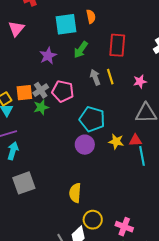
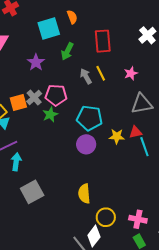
green star: (41, 107) -> (50, 115), moved

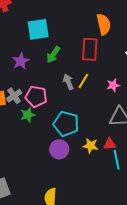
orange semicircle: (72, 17) -> (104, 24), moved, size x1.5
yellow line: (101, 73) -> (83, 81), turned 49

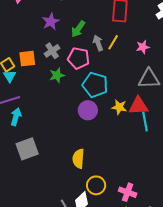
green arrow: (53, 55) -> (78, 29), moved
gray cross: (14, 96) -> (52, 51), moved
pink pentagon: (36, 96) -> (79, 58), moved
red triangle: (110, 144) -> (138, 106), size x1.5

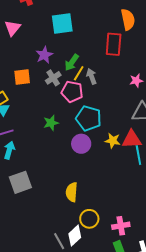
yellow line: (113, 42) -> (79, 73), moved
gray cross: (52, 51) -> (53, 78), moved
orange square: (27, 59) -> (22, 77), moved
green star: (57, 75) -> (51, 123), moved
pink cross: (128, 192) -> (121, 226), turned -30

